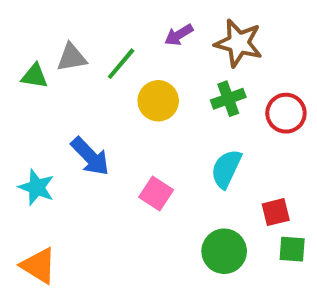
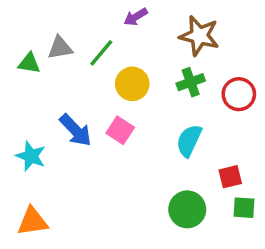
purple arrow: (179, 35) -> (136, 17), moved
pink square: (156, 194) -> (120, 130), moved
orange triangle: (39, 266) -> (33, 221), turned -40

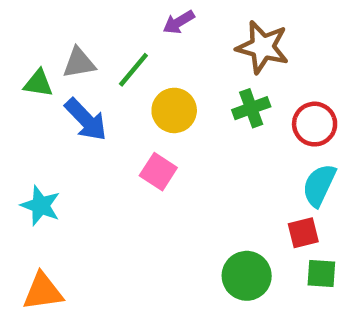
blue arrow: (76, 130) -> (86, 120), moved
cyan semicircle: (189, 141) -> (319, 185), moved

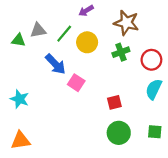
yellow circle: (174, 110) -> (87, 42), moved
blue arrow: (86, 120) -> (55, 64), moved
red square: (303, 233) -> (114, 102), moved

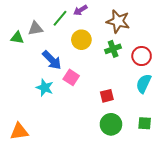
green line: (64, 34) -> (60, 18), moved
cyan star: (19, 99) -> (45, 88), moved

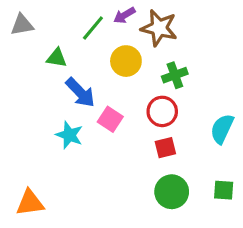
brown star: (118, 21) -> (159, 28), moved
gray triangle: (36, 28) -> (22, 25), moved
green triangle: (17, 38) -> (57, 58), moved
red circle: (142, 56) -> (162, 111), moved

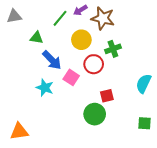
red circle: (162, 111) -> (94, 64), moved
green circle: (172, 192) -> (95, 114), moved

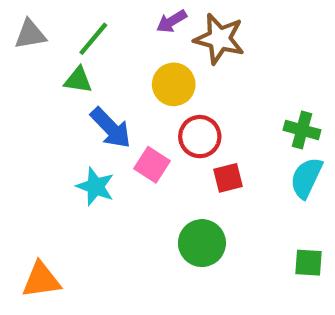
green line: (60, 18) -> (93, 39), moved
green cross: (113, 49) -> (302, 130), moved, turned 35
red square: (107, 96) -> (228, 178), moved

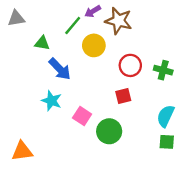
green line: (93, 39) -> (73, 25), moved
red circle: (200, 137) -> (130, 65), moved
pink square: (152, 165) -> (82, 116), moved
cyan semicircle: (306, 178) -> (166, 116), moved

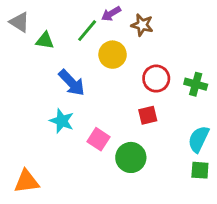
gray triangle: (16, 18) -> (19, 22), turned 42
brown star: (119, 21) -> (142, 25), size x0.7
green triangle: (42, 43) -> (45, 40), moved

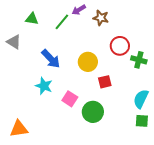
gray triangle: (19, 22) -> (14, 42), moved
green triangle: (45, 40) -> (32, 19), moved
yellow circle: (113, 55) -> (88, 62), moved
red circle: (156, 79) -> (120, 46), moved

